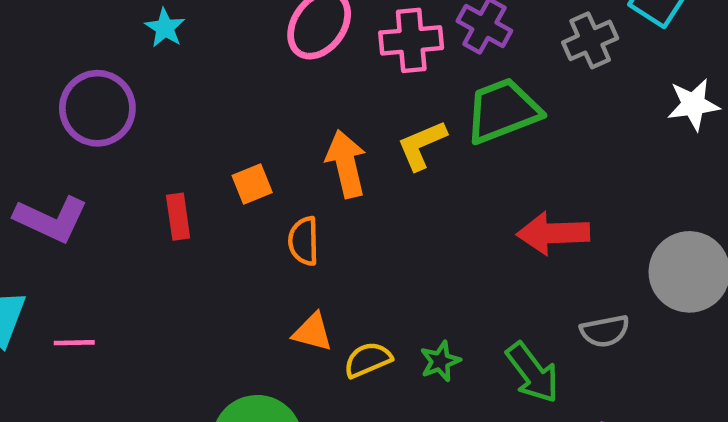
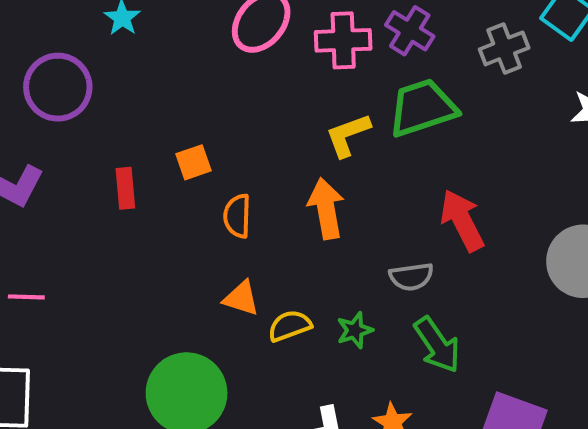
orange arrow: (346, 164) -> (326, 209), moved
red arrow: (553, 233) -> (462, 220), turned 62
gray semicircle: (605, 331) -> (411, 277), moved

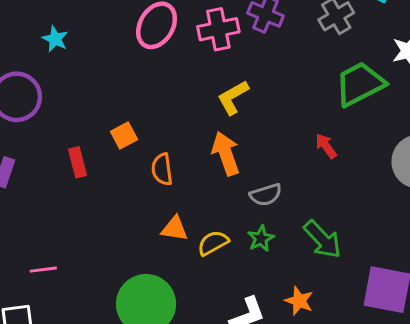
green trapezoid: (422, 108) -> (360, 84), moved
red arrow: (462, 220) -> (326, 146), size x0.6
gray semicircle: (411, 277) -> (266, 195), moved
pink line: (26, 297) -> (43, 270), moved

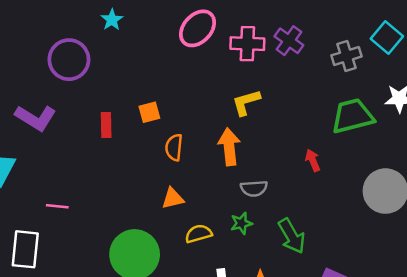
orange triangle: (175, 229) -> (173, 198), turned -35
yellow semicircle: (213, 243) -> (198, 234), moved

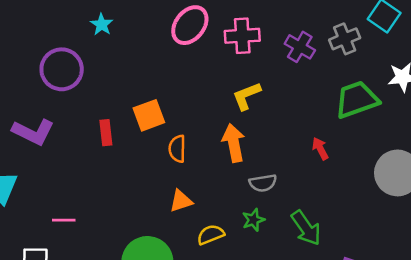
purple cross: (289, 41) -> (300, 47), moved
orange square: (149, 112) -> (149, 115), size x1.4

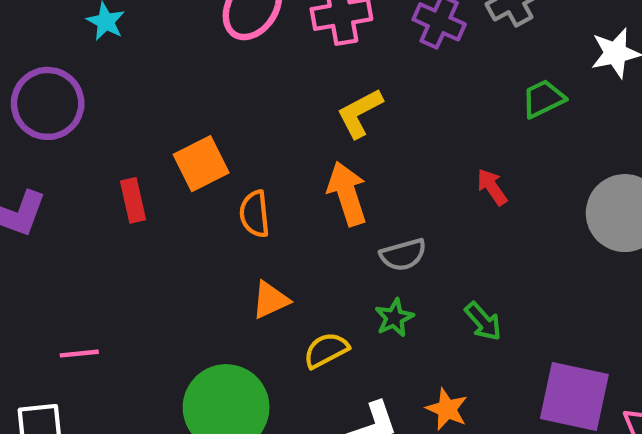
green trapezoid: (357, 100) -> (543, 99), size x0.6
green arrow: (306, 228) -> (483, 321), size x0.7

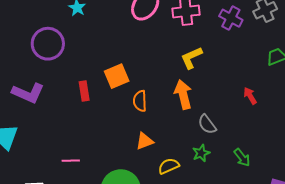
gray semicircle: (403, 255) -> (207, 124), turned 65
pink line: (79, 354) -> (71, 161), moved

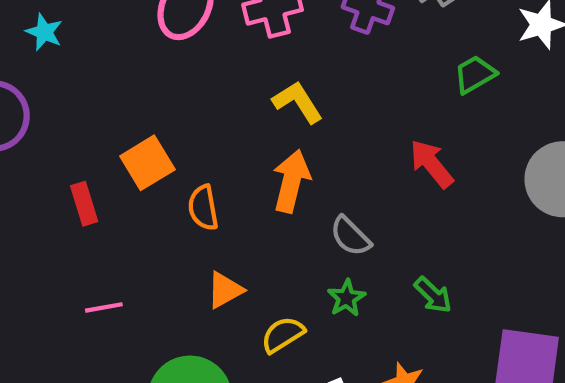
yellow L-shape: (191, 58) -> (298, 102), turned 90
orange arrow: (183, 94) -> (291, 181), turned 36
red arrow: (250, 96) -> (432, 164), size x1.4
pink line: (71, 161) -> (104, 307), moved

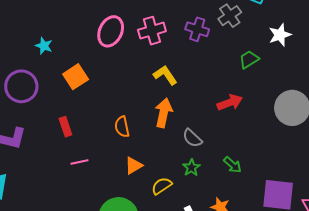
orange square: (147, 163) -> (76, 77), moved
red arrow: (432, 164) -> (230, 103), turned 110
pink line: (104, 307) -> (79, 162), moved

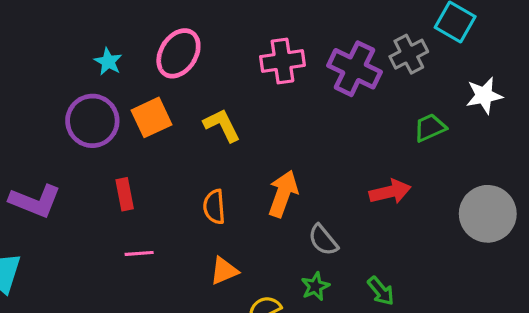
purple cross: (197, 29) -> (354, 69), size x1.4
pink ellipse: (111, 31) -> (178, 53), moved
yellow L-shape: (165, 75) -> (222, 125), moved
purple circle: (21, 86) -> (92, 121), moved

